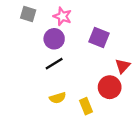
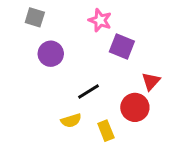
pink star: (62, 16) -> (100, 20), moved
purple circle: (54, 39) -> (51, 54), moved
black line: (54, 64) -> (88, 91), moved

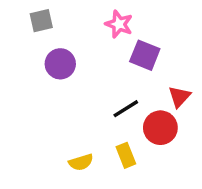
gray square: (35, 17) -> (41, 21), turned -30
black line: (88, 91) -> (126, 109), moved
yellow semicircle: (71, 120) -> (81, 162), moved

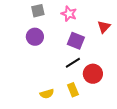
gray square: (41, 21) -> (38, 11), moved
purple square: (145, 55) -> (76, 41), moved
red triangle: (179, 97) -> (104, 27), moved

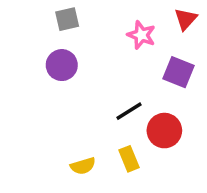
pink star: (69, 14) -> (141, 35), moved
red triangle: (104, 27) -> (186, 19), moved
purple square: (76, 41) -> (179, 72), moved

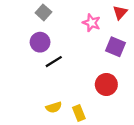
gray square: (67, 19) -> (43, 12), turned -35
black line: (129, 111) -> (54, 62), moved
yellow rectangle: (129, 159) -> (79, 113), moved

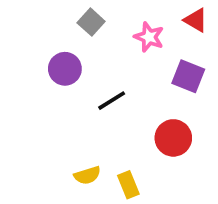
gray square: (43, 12) -> (91, 22), moved
red triangle: (120, 12) -> (196, 20), turned -42
black line: (54, 62) -> (112, 101), moved

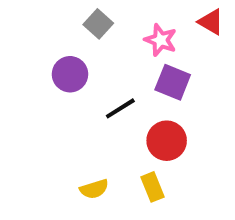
purple square: (188, 76) -> (173, 82), moved
red circle: (173, 138) -> (167, 141), moved
yellow rectangle: (128, 185) -> (153, 187), moved

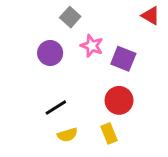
pink star: (161, 40) -> (92, 46), moved
black line: (120, 108) -> (56, 108), moved

